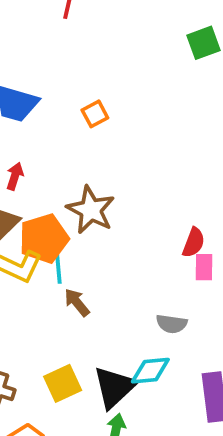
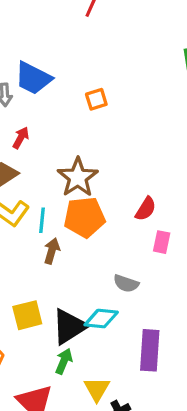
orange pentagon: (44, 238) -> (85, 217), moved
red semicircle: (194, 243) -> (146, 209), moved
brown arrow: (77, 302) -> (52, 251), turned 45

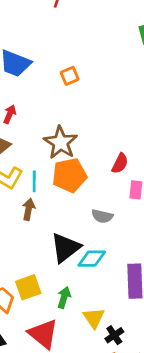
brown arrow: (52, 251) -> (29, 209), moved
gray semicircle: (126, 283) -> (102, 216), moved
yellow square: (27, 315) -> (28, 287), moved
black triangle: (69, 326) -> (65, 248), moved

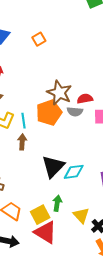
brown star: (61, 143) -> (59, 93), moved
red semicircle: (120, 163) -> (85, 99), turned -119
gray semicircle: (102, 216) -> (75, 112), moved
yellow square: (28, 287) -> (40, 215), moved

